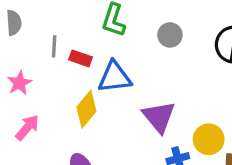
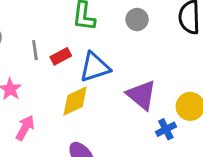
red rectangle: (80, 58) -> (61, 56), turned -36
yellow diamond: (86, 109) -> (75, 101), turned 36

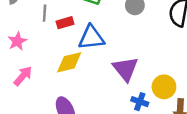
blue cross: (166, 129) -> (140, 102), turned 35

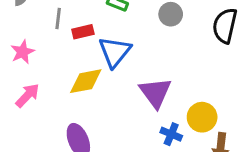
blue triangle: (91, 38) -> (115, 52), turned -48

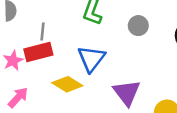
red rectangle: (83, 32) -> (38, 52), moved, size x1.5
yellow diamond: (86, 81) -> (67, 84), turned 44

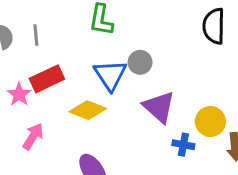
gray circle: (138, 26) -> (140, 62), moved
gray line: (43, 31) -> (36, 35), moved

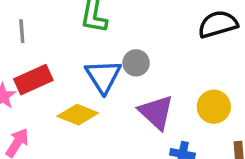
black semicircle: (214, 26) -> (218, 24), turned 72
yellow circle: (210, 121) -> (214, 107), moved

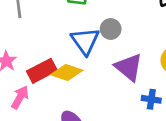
red rectangle: (33, 80) -> (42, 71), moved

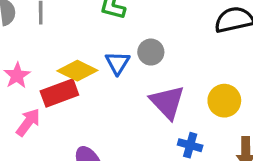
blue triangle: (85, 41) -> (118, 63), size x0.7
yellow diamond: (67, 72) -> (77, 71), moved

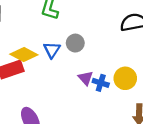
purple triangle: (167, 102) -> (86, 78), size x0.6
blue cross: (190, 145) -> (101, 83), moved

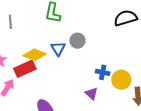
purple triangle: (86, 78) -> (92, 94), moved
yellow circle: (125, 78) -> (121, 80), moved

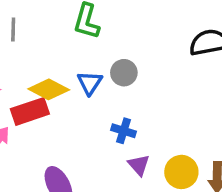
blue cross: (103, 72) -> (124, 131), moved
yellow circle: (121, 80) -> (181, 172), moved

